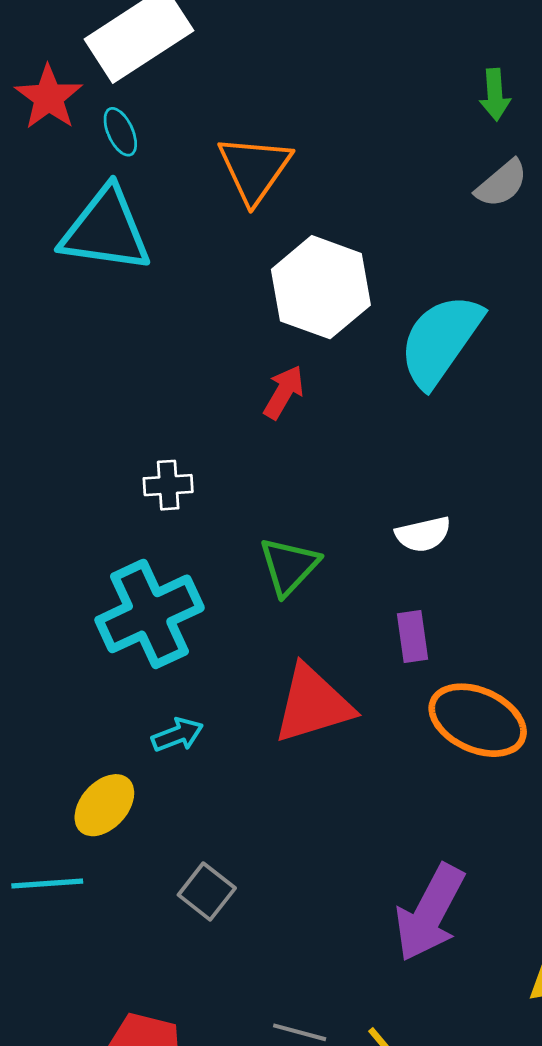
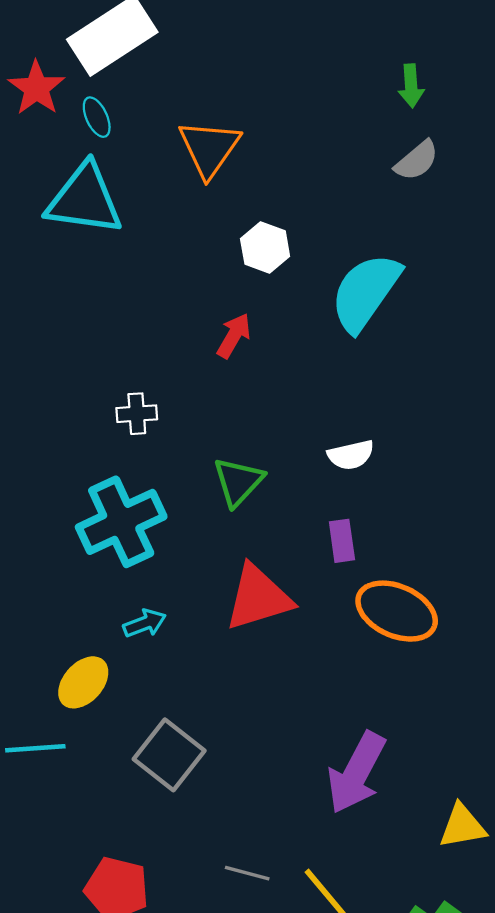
white hexagon: (321, 287) -> (265, 248), size x0.6
gray square: (207, 892) -> (169, 755), size x1.5

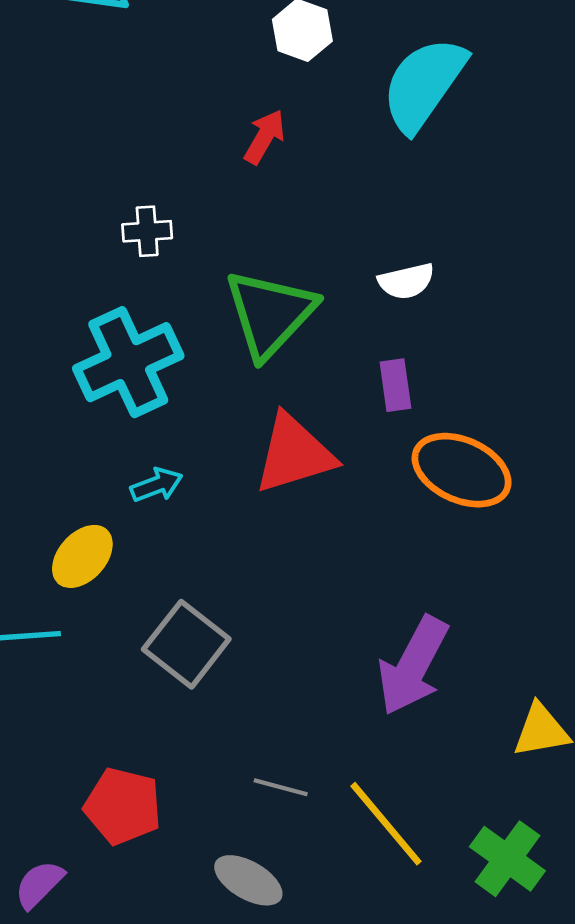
green triangle: (238, 482) -> (270, 314), size x1.5

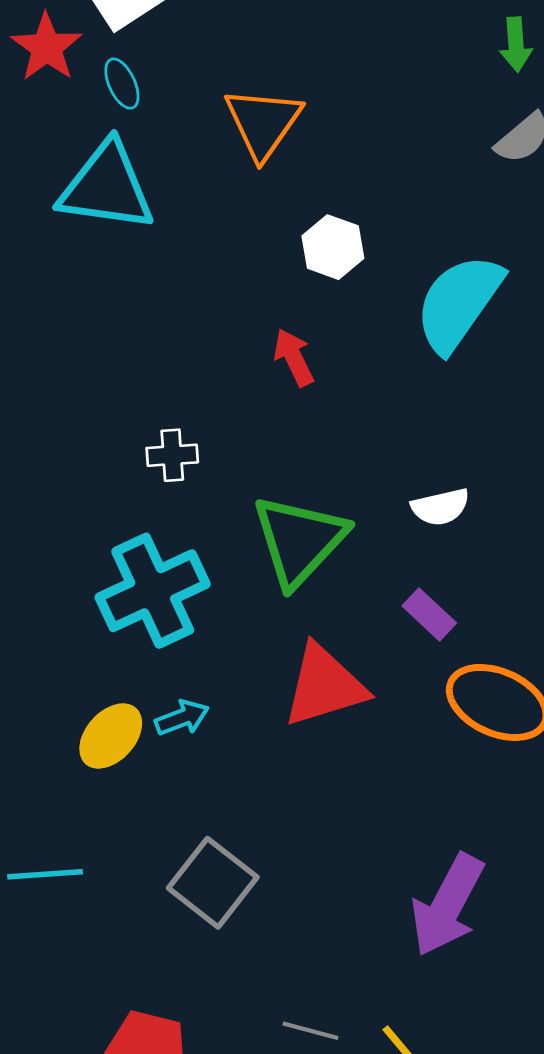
red arrow: (265, 137) -> (294, 357), turned -56
purple rectangle: (395, 385) -> (429, 614), turned -39
yellow ellipse: (82, 556) -> (111, 736), moved

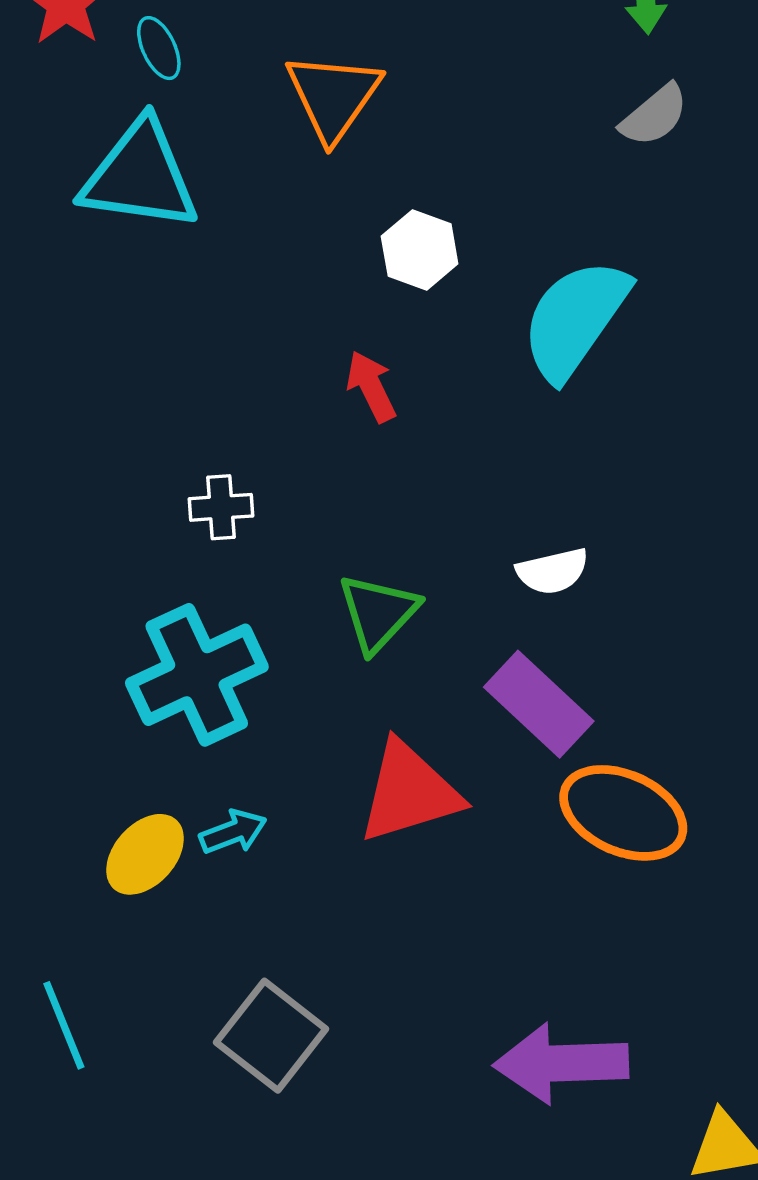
green triangle: (299, 540) -> (378, 613), size x0.7
purple rectangle: (429, 614) -> (539, 704), size x1.6
cyan line: (45, 874) -> (64, 1025), turned 72
purple arrow: (447, 905) -> (561, 1063), turned 60

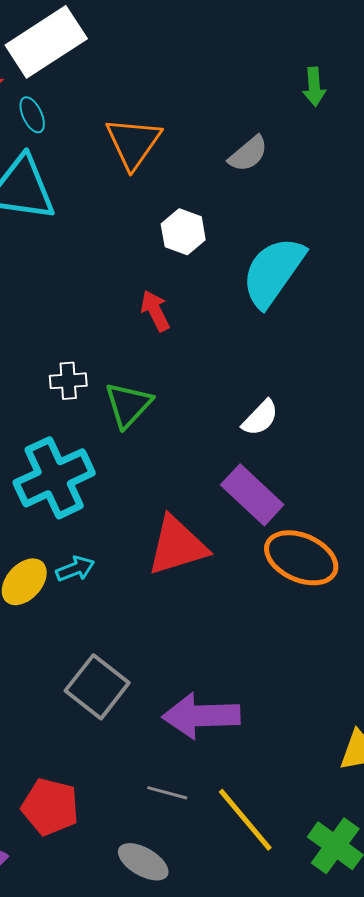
gray semicircle: (654, 115) -> (248, 154), moved
white semicircle: (553, 571) -> (260, 418), turned -33
green triangle: (378, 613) -> (128, 405), moved
purple arrow: (561, 1063) -> (201, 716), moved

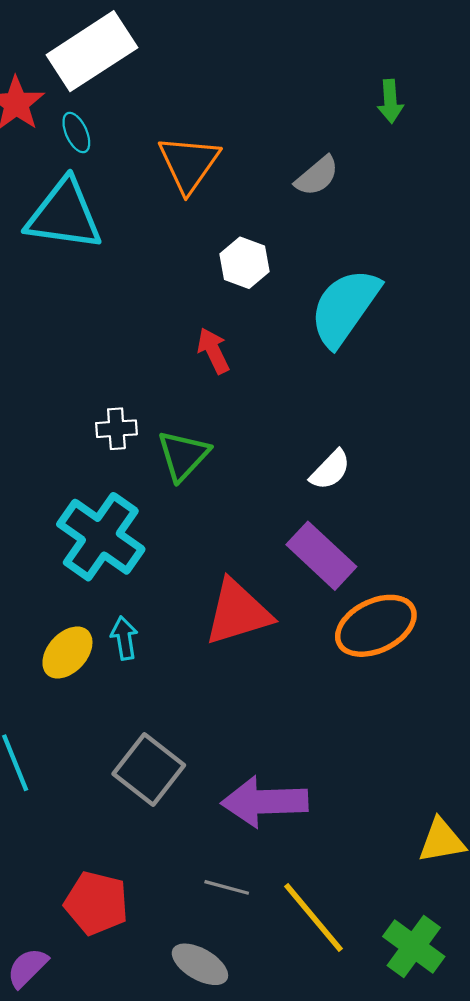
cyan cross: (54, 478) -> (101, 537), turned -30
orange ellipse: (301, 558) -> (376, 626), turned -50
cyan arrow: (75, 569) -> (124, 638), turned -78

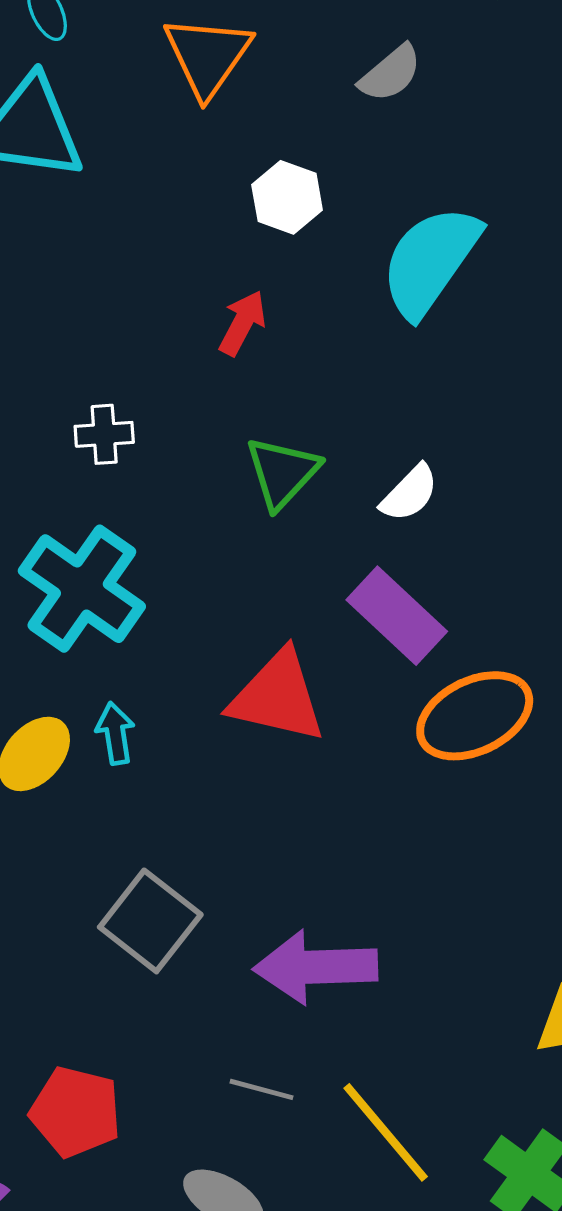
red arrow: (213, 351) -> (243, 323), turned 54
green triangle: (183, 455) -> (282, 473), moved
red triangle: (238, 612) -> (277, 697), turned 30

